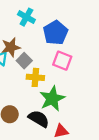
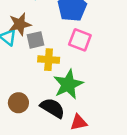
gray square: (24, 61) -> (35, 40), turned 32

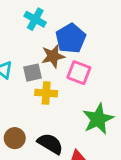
brown star: (20, 24) -> (53, 56), moved
green star: (68, 84) -> (98, 119), moved

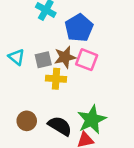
brown star: (53, 56) -> (65, 57), moved
green star: (98, 119) -> (92, 120), moved

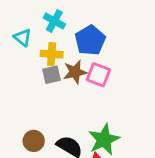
cyan triangle: (17, 57) -> (23, 38), moved
yellow cross: (56, 79) -> (52, 54), moved

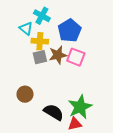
cyan triangle: (23, 38) -> (26, 28), moved
brown circle: (34, 141) -> (25, 94), moved

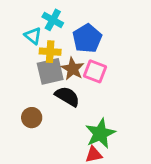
brown star: (58, 55) -> (73, 69), turned -30
gray square: (40, 57) -> (50, 71), size x1.5
black semicircle: (54, 112) -> (67, 96), moved

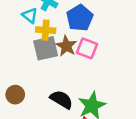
black semicircle: (67, 96) -> (61, 99), moved
brown circle: (32, 118) -> (15, 95), moved

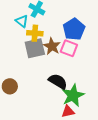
blue pentagon: (80, 18) -> (74, 29), moved
black semicircle: (61, 99) -> (58, 81), moved

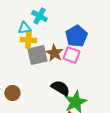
cyan triangle: (22, 21) -> (24, 28), turned -48
yellow cross: (35, 33) -> (28, 40), moved

